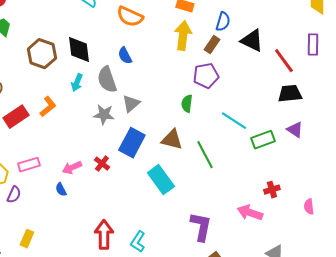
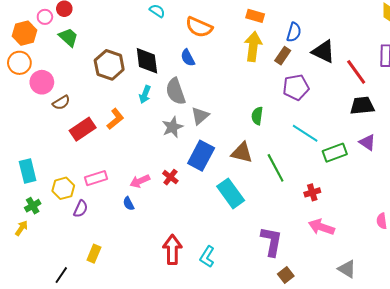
blue semicircle: (125, 56) -> (188, 58), moved
purple pentagon: (206, 76) -> (296, 87), moved
gray star: (104, 115) -> (172, 127), turned -30
red cross: (272, 190) -> (312, 192), moved

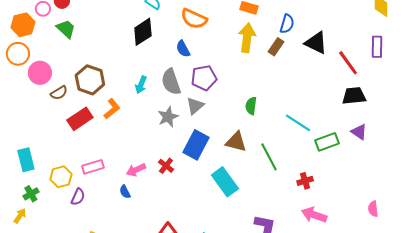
black diamond: (147, 61) -> (143, 32), moved, turned 64
brown hexagon: (109, 65) -> (90, 80), moved
purple pentagon: (296, 87) -> (204, 78), moved

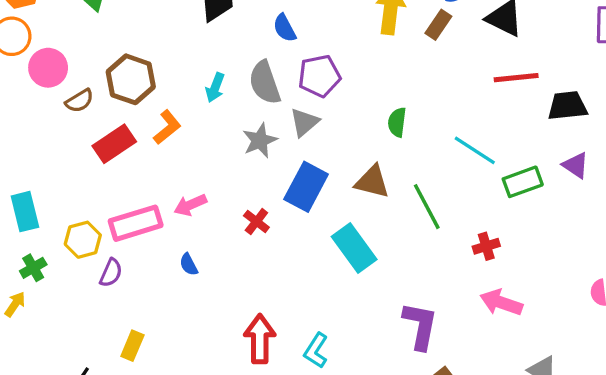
red line: (348, 63) -> (516, 78), moved, turned -60
pink rectangle: (93, 167) -> (136, 223), size x1.4
pink arrow: (136, 170) -> (190, 205), moved

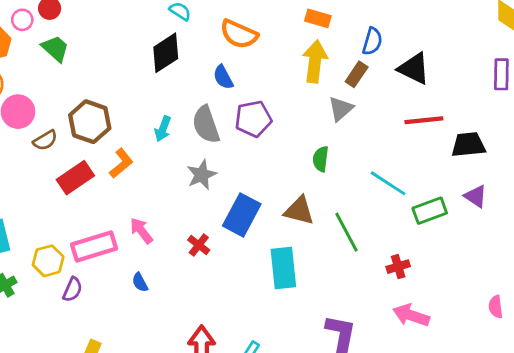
gray triangle: (304, 122) -> (341, 109), moved
pink arrow: (190, 205) -> (141, 231), turned 76
cyan rectangle: (354, 248) -> (283, 268), turned 30

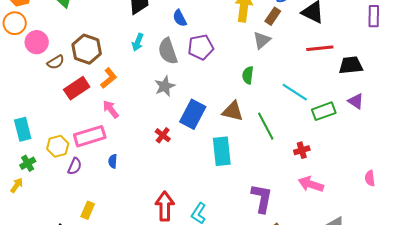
cyan arrow: (163, 129) -> (138, 42), moved
pink arrow: (141, 231) -> (111, 109), moved
blue semicircle: (140, 282) -> (113, 161), moved, turned 32

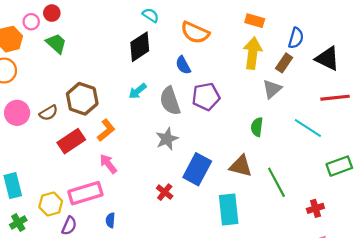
pink circle: (37, 42) -> (17, 113), moved
cyan arrow: (138, 42) -> (138, 91), turned 30
cyan line: (295, 92) -> (308, 128), moved

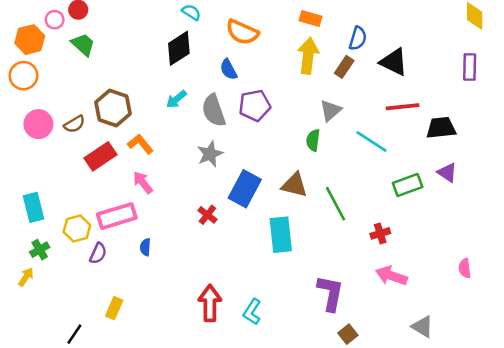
gray triangle: (272, 89) -> (330, 110), moved
orange L-shape: (106, 130) -> (140, 144), turned -90

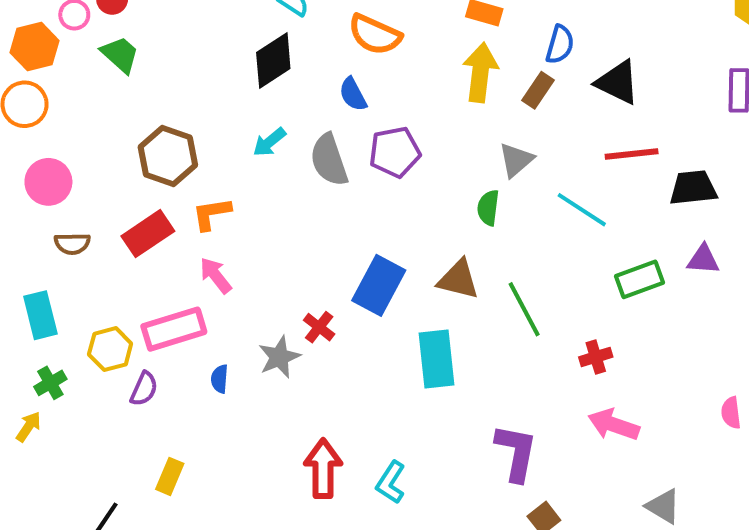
brown semicircle: (74, 124) -> (72, 244), moved, turned 30
orange L-shape: (140, 144) -> (212, 214), turned -60
gray star: (210, 154) -> (279, 357), moved
purple triangle: (447, 173) -> (703, 259), turned -30

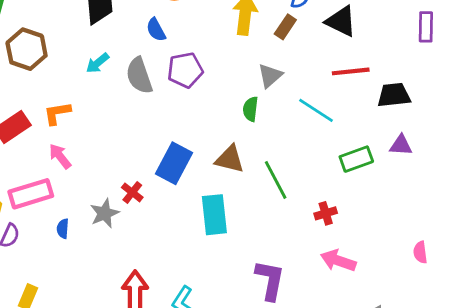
brown hexagon: (168, 156) -> (27, 49), moved

